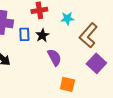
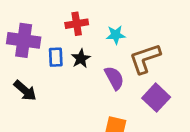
brown L-shape: (88, 35) -> (145, 59), turned 30
purple semicircle: (54, 57) -> (114, 78), moved

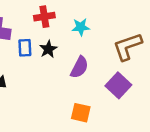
brown L-shape: (145, 59) -> (127, 47), moved
purple semicircle: (114, 78) -> (79, 67), turned 55

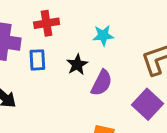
red cross: (44, 17) -> (47, 23), moved
black star: (48, 49) -> (77, 65), moved

